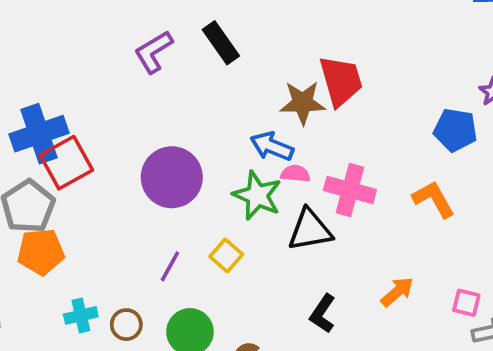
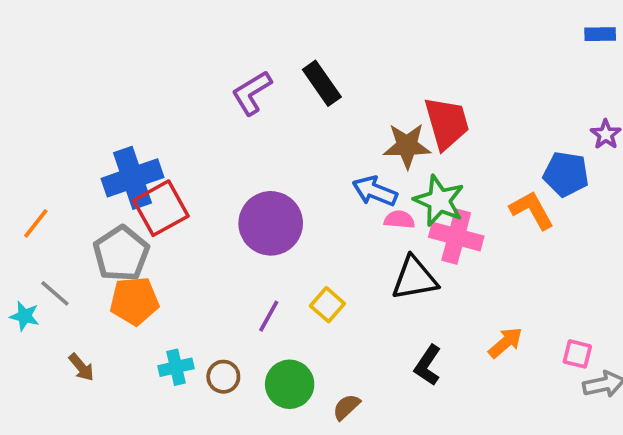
green star: (257, 195) -> (439, 201), moved
orange L-shape: (434, 199) -> (532, 210), moved

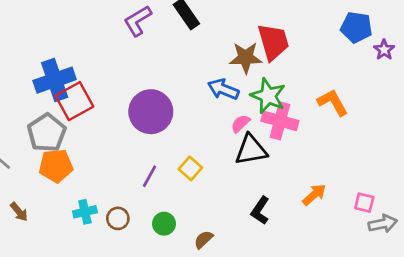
blue pentagon: (566, 174) -> (356, 27), moved
pink semicircle: (399, 220) -> (240, 124), moved, turned -48
green circle: (290, 384) -> (164, 224), size x0.7

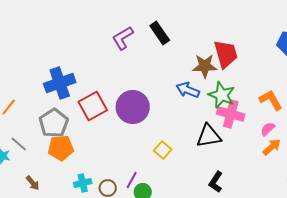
red square: (74, 101) -> (93, 106), moved
pink semicircle: (240, 124) -> (268, 129), moved
purple line: (149, 176) -> (132, 180), moved
orange arrow: (314, 195) -> (272, 147), moved

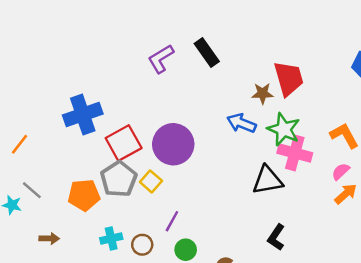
brown star: (205, 66) -> (263, 93), size x0.7
gray pentagon: (54, 123) -> (119, 179), moved
yellow square: (163, 150) -> (151, 181), moved
purple line: (132, 180) -> (172, 221), moved
brown arrow: (33, 183) -> (49, 239), turned -49

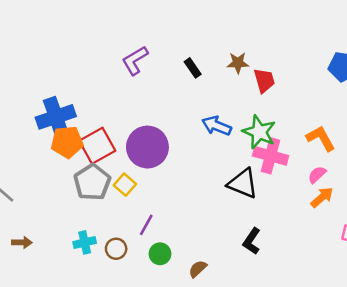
black rectangle: (207, 52) -> (193, 68), moved, size x0.7
red trapezoid: (289, 79) -> (264, 80), size x0.7
brown star: (263, 93) -> (238, 63), moved
black triangle: (267, 180) -> (243, 183), turned 32
orange pentagon: (84, 195) -> (67, 142), moved

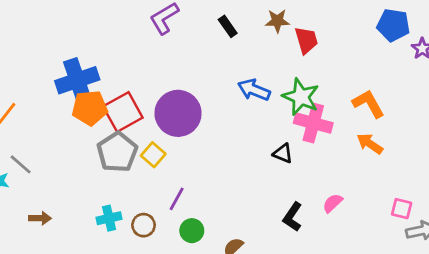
pink semicircle: (317, 175) -> (333, 203), moved
black triangle: (243, 183) -> (283, 153), size x0.6
orange arrow: (322, 197) -> (370, 144), moved, turned -105

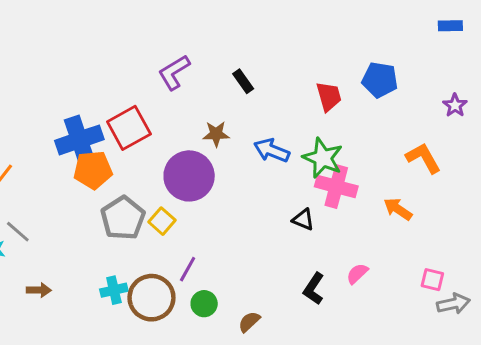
brown star: (277, 21) -> (216, 134), moved
blue pentagon: (393, 25) -> (380, 80), moved
orange L-shape: (368, 104) -> (423, 158), moved
red square: (123, 112) -> (129, 128), moved
brown circle: (144, 225) -> (151, 298), size x1.8

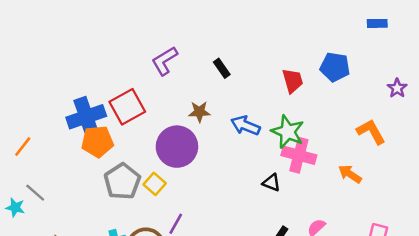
blue rectangle: (450, 26) -> (377, 23), moved

